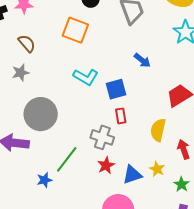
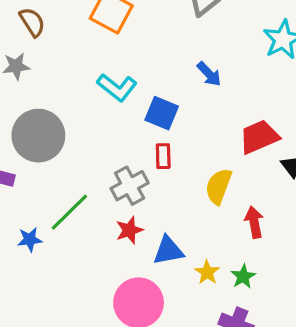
blue square: (116, 89) -> (162, 113), turned 30
gray cross: (102, 137) -> (130, 186), turned 35
yellow star: (157, 169) -> (207, 272), moved

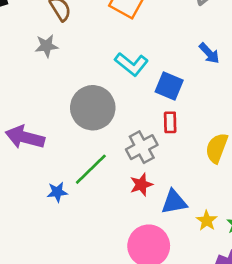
gray circle: (38, 136) -> (93, 108), moved

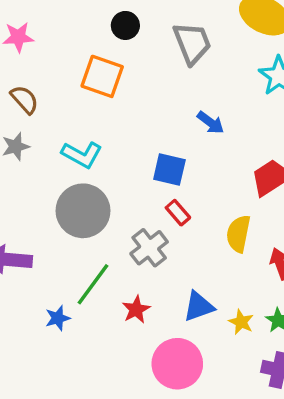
cyan L-shape: (131, 64) -> (82, 155), moved
red rectangle: (170, 122) -> (178, 213), turned -30
red star: (141, 185) -> (136, 309), moved

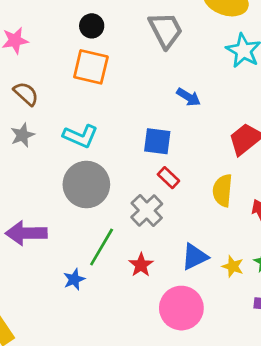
black circle: (125, 25) -> (92, 26), moved

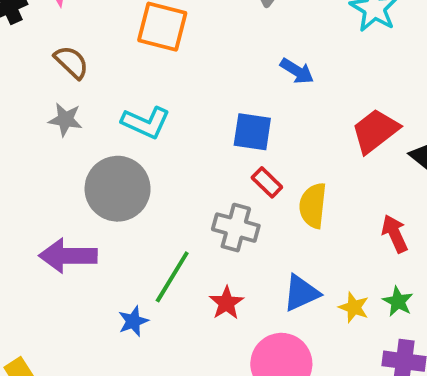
gray star: (22, 135) -> (65, 120), turned 30
gray circle: (86, 185) -> (118, 189), moved
yellow semicircle: (223, 190) -> (313, 206), moved
gray cross: (147, 211) -> (236, 228), turned -32

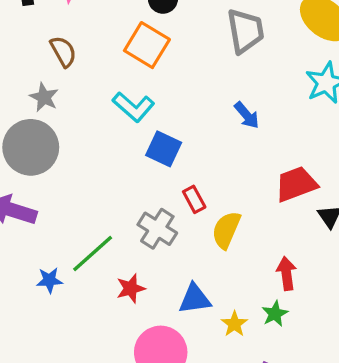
cyan L-shape: (146, 122) -> (133, 107), moved
blue square: (252, 132) -> (164, 149), moved
gray circle: (118, 189) -> (31, 147), moved
green star: (398, 301) -> (275, 314), moved

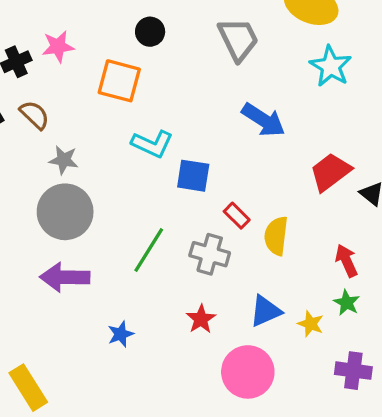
orange square: (147, 45) -> (119, 81), moved
brown semicircle: (63, 52) -> (35, 115), moved
blue arrow: (247, 115) -> (263, 120), size x1.5
green line: (93, 254) -> (149, 250), moved

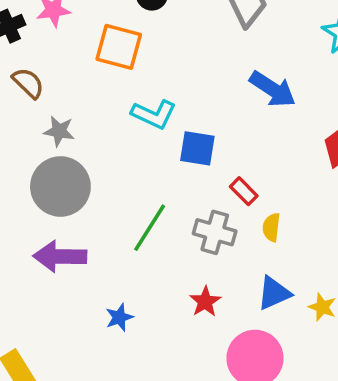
yellow semicircle: (276, 236) -> (271, 227), moved, size x0.7

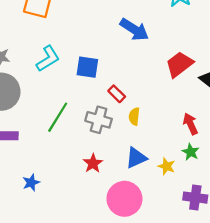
cyan L-shape: (154, 114) -> (48, 59), moved, turned -56
blue star: (119, 317) -> (31, 183), moved

